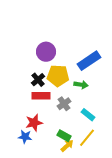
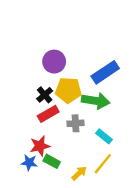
green arrow: (81, 85) -> (96, 101), size x1.6
red rectangle: (41, 96) -> (48, 114), turned -30
gray cross: (64, 104) -> (76, 123), turned 32
green rectangle: (64, 136) -> (52, 161), moved

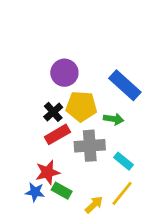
blue rectangle: (105, 72) -> (125, 85), turned 76
green arrow: (96, 101) -> (114, 119), size x0.6
gray cross: (76, 123) -> (90, 146), size x1.5

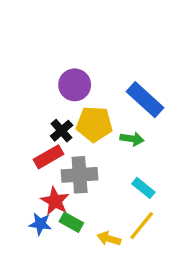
red rectangle: (57, 134) -> (48, 157), moved
gray cross: (90, 146) -> (80, 175), moved
red star: (48, 172) -> (55, 201), turned -30
yellow arrow: (94, 205) -> (109, 239), turned -120

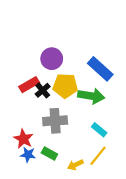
green arrow: (132, 139) -> (91, 96), size x1.6
red rectangle: (48, 157) -> (29, 85), moved
red star: (55, 201) -> (23, 139), moved
yellow arrow: (109, 239) -> (75, 165), turned -42

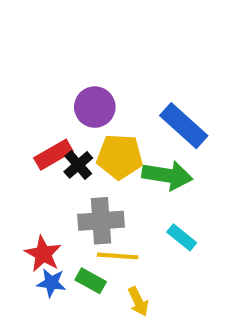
yellow line: (98, 156) -> (118, 256), moved, turned 55
yellow arrow: (75, 165) -> (138, 301), turned -91

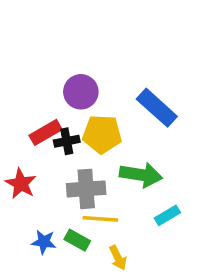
black cross: (78, 165) -> (67, 141), turned 30
green arrow: (167, 175) -> (141, 175), moved
cyan rectangle: (182, 237) -> (167, 215), moved, turned -70
red star: (43, 254) -> (21, 184), moved

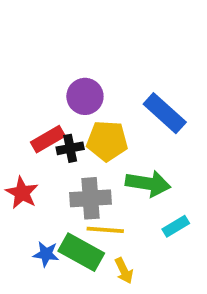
green rectangle: (77, 240) -> (81, 252), size x1.6

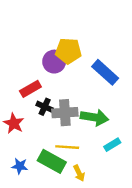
yellow pentagon: (107, 141) -> (68, 51), moved
black cross: (70, 148) -> (45, 107), moved, turned 35
gray cross: (91, 198) -> (65, 113), moved
blue star: (46, 254) -> (20, 166), moved

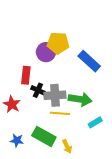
red rectangle: (30, 89) -> (26, 75), turned -54
yellow line: (67, 147) -> (60, 113), moved

